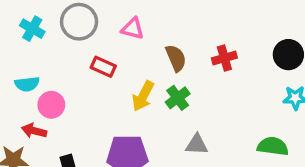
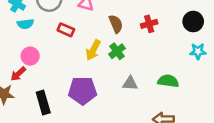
cyan semicircle: (27, 84) -> (25, 24), moved
red arrow: (34, 131) -> (18, 74), turned -56
green semicircle: (273, 146) -> (168, 81), moved

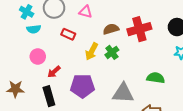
brown semicircle: (116, 24) -> (111, 29), turned -84
red cross: (149, 24) -> (139, 29), size x1.6
red arrow: (18, 74) -> (54, 72), moved
gray triangle: (130, 83) -> (123, 93), moved, size x1.6

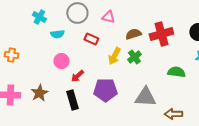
cyan cross: (27, 12) -> (39, 17), moved
green semicircle: (156, 78) -> (176, 72), moved
brown star: (15, 89) -> (39, 93), turned -30

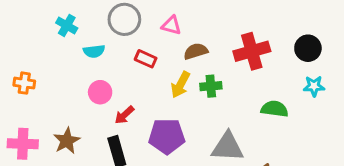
brown semicircle: (133, 34) -> (196, 51), moved
green cross: (134, 57) -> (211, 86), turned 32

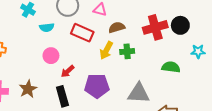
black circle: (308, 48) -> (180, 25), moved
red rectangle: (146, 59) -> (82, 33), size x1.5

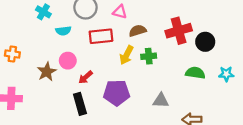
black circle: (180, 25) -> (205, 42), moved
red rectangle: (82, 33) -> (101, 36), turned -30
cyan star: (198, 51) -> (226, 74), moved
brown star: (28, 89) -> (47, 72), moved
gray triangle: (139, 93) -> (161, 101), size x0.7

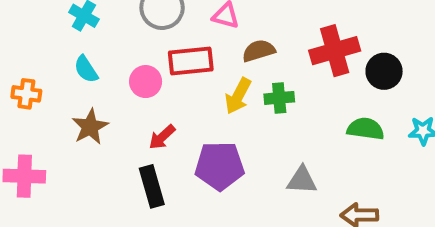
cyan semicircle: (63, 31) -> (86, 69), moved, turned 64
pink circle: (68, 61) -> (146, 82), moved

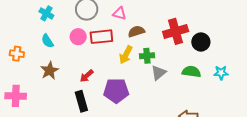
pink circle: (146, 82) -> (78, 37), moved
gray triangle: (302, 180) -> (159, 73), moved, turned -42

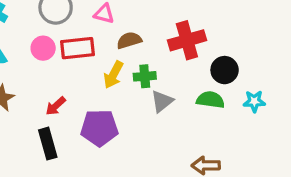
black circle: (201, 42) -> (225, 70), moved

